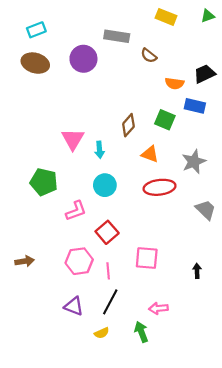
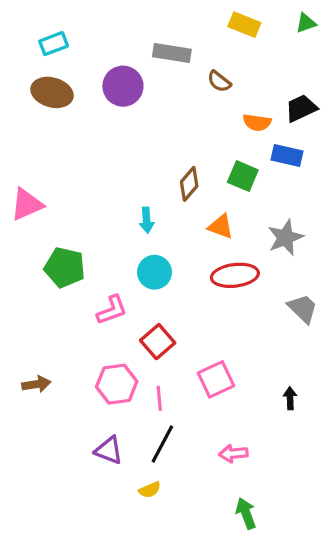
pink triangle: (73, 139) -> (27, 204), moved, turned 35
pink square: (147, 258) -> (216, 379), turned -30
green arrow: (141, 332) -> (246, 513), moved

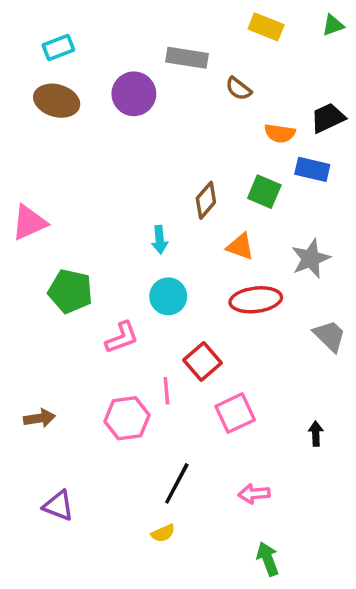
red square: (158, 342) -> (203, 362), moved
pink line: (159, 398) -> (166, 391), moved
purple triangle: (109, 450) -> (58, 506), moved

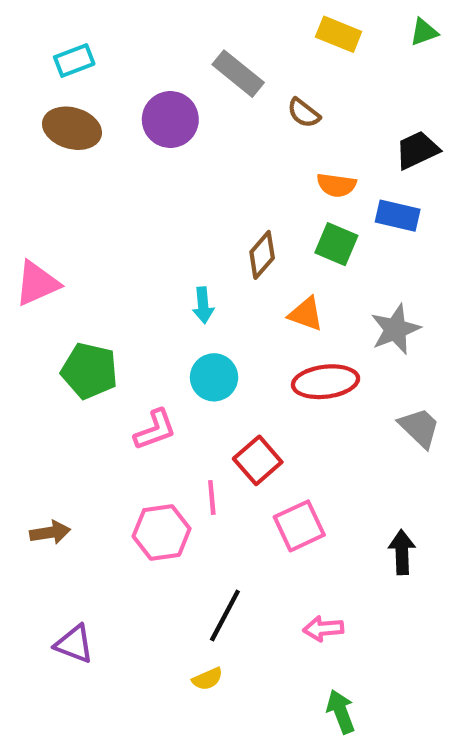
gray rectangle: (187, 58) -> (238, 74), turned 30
orange semicircle: (280, 133) -> (336, 185), moved
black arrow: (316, 434) -> (402, 552), size x1.4

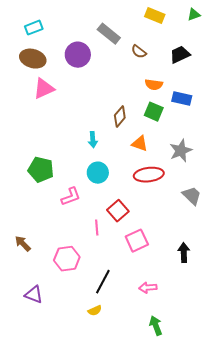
black trapezoid: (417, 150) -> (180, 55), moved
pink triangle: (37, 283) -> (44, 89), moved
brown arrow: (50, 532) -> (23, 244), turned -126
pink hexagon: (162, 532) -> (67, 259), moved

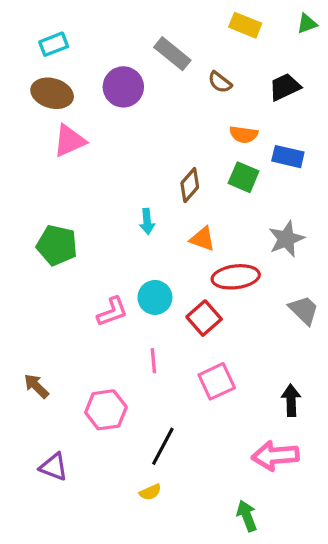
orange triangle: (140, 144) -> (202, 239), moved
green pentagon: (41, 170) -> (57, 245), moved
cyan circle: (98, 173) -> (155, 297), moved
red square: (118, 211) -> (204, 318), moved
pink arrow: (148, 288) -> (275, 456), moved, size x1.6

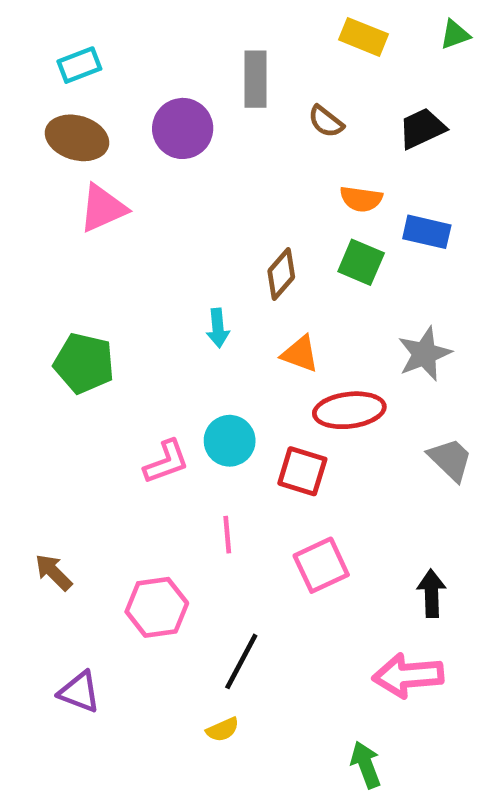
gray rectangle: (172, 54) -> (255, 79), turned 51
red square: (204, 318) -> (302, 471), turned -32

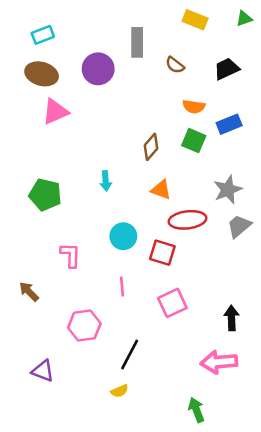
blue rectangle: (427, 232) -> (229, 124), turned -35
cyan arrow: (218, 328) -> (106, 181), moved
gray trapezoid: (450, 460) -> (239, 226), moved, turned -84
pink L-shape: (166, 462) -> (70, 255), moved, turned -68
brown arrow: (54, 572) -> (29, 292), moved

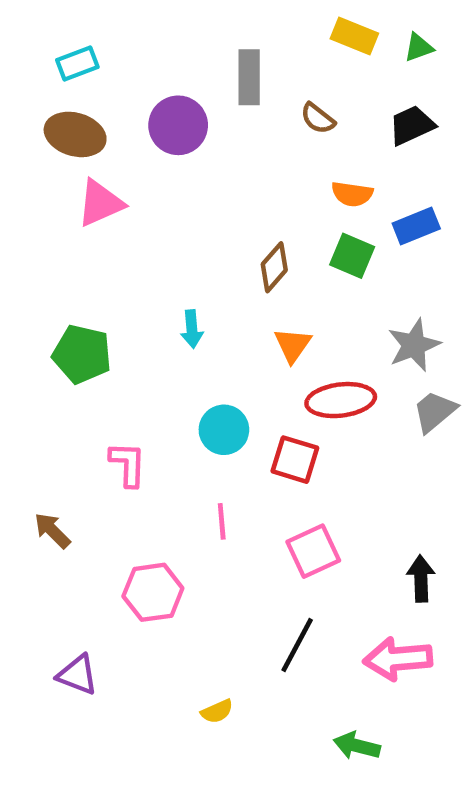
green triangle: (244, 19) -> (419, 47), moved
orange triangle: (161, 190) -> (293, 345), turned 45
black line: (130, 355) -> (297, 645), moved
green arrow: (196, 410) -> (357, 746), turned -55

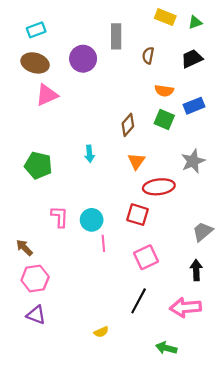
brown semicircle: (318, 118) -> (148, 55), turned 63
gray trapezoid: (435, 411) -> (203, 232), moved
cyan circle: (224, 430) -> (92, 220), moved
pink hexagon: (153, 592) -> (35, 279), moved

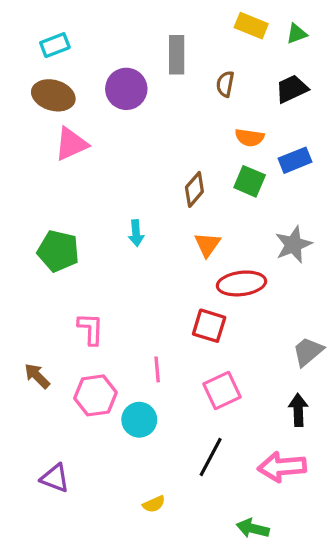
cyan circle: (92, 220) -> (139, 420), moved
pink hexagon: (35, 279) -> (95, 395), moved

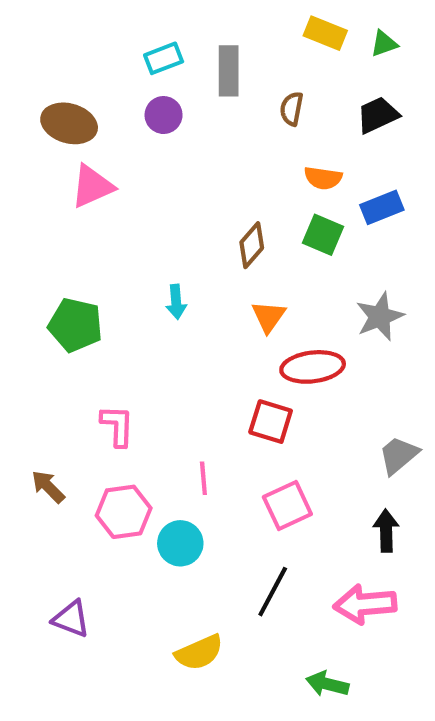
cyan rectangle: (55, 45) -> (164, 58), moved
purple circle: (126, 89) -> (164, 115), size x0.7
yellow semicircle: (154, 504) -> (199, 652), size x1.6

